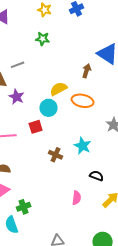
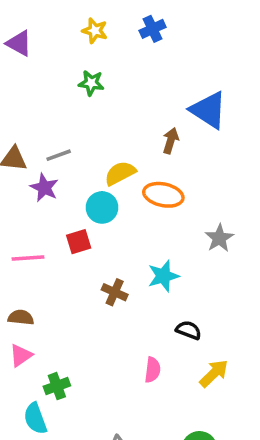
gray line: (18, 65) -> (59, 155), moved
cyan star: (83, 146) -> (163, 276), turned 30

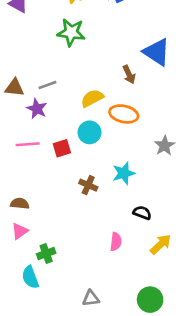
green star: (91, 83) -> (71, 32), size x1.5
brown arrow: (171, 141) -> (129, 74), turned 138
cyan circle: (102, 207) -> (90, 132), moved
pink line: (28, 258) -> (28, 144), moved

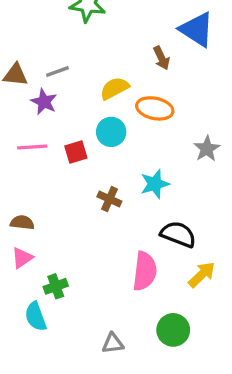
black semicircle: (142, 213) -> (178, 234), size x1.5
pink semicircle: (116, 242) -> (145, 271), size x1.6
green circle: (150, 300) -> (173, 330), moved

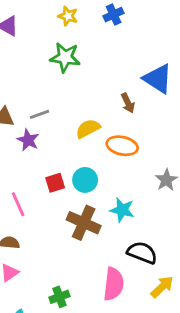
cyan circle: (111, 132) -> (85, 180), moved
pink line: (32, 147) -> (18, 204), moved, turned 70
cyan star: (155, 184) -> (122, 210), turned 30
brown cross: (109, 199) -> (84, 223), size x1.6
green cross: (56, 286) -> (59, 297), moved

